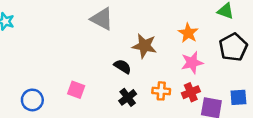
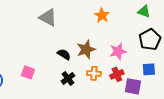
orange star: (188, 33) -> (102, 15), moved
brown star: (144, 46) -> (86, 49), moved, turned -30
blue square: (238, 97) -> (149, 69), moved

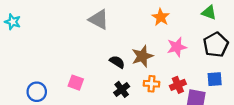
pink star: (118, 51) -> (177, 47), moved

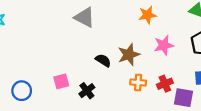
orange star: (161, 17) -> (147, 15), turned 30
pink square: (76, 83) -> (61, 81), turned -35
black cross: (122, 89) -> (87, 91), moved

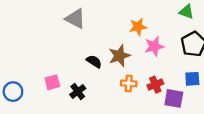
orange star: (147, 15) -> (138, 27), moved

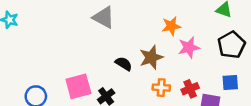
pink square: (52, 82) -> (78, 86), size x1.5

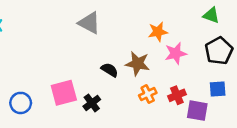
brown star: (151, 57) -> (138, 64), turned 30
orange cross: (161, 88) -> (148, 94), turned -30

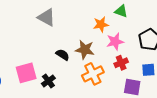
green triangle: (211, 15) -> (121, 11), moved
orange cross: (148, 94) -> (93, 74), size x1.5
red cross: (177, 95) -> (121, 63), moved

